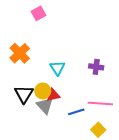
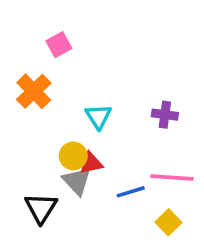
pink square: (39, 13) -> (59, 45), moved
black triangle: (24, 94) -> (41, 208), moved

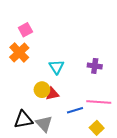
pink square: (59, 45) -> (25, 30), moved
gray triangle: (77, 181) -> (44, 124), moved
black triangle: (41, 208) -> (23, 120), turned 48

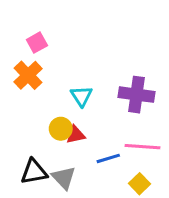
purple cross: (95, 66) -> (136, 95), size x1.6

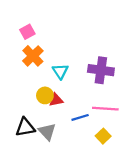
orange cross: (28, 75) -> (33, 56), moved

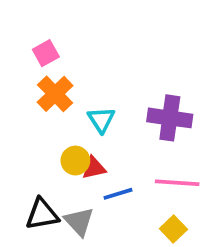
blue line: (80, 117) -> (118, 194), moved

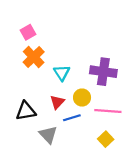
yellow circle: (75, 161) -> (82, 98), moved
red triangle: (94, 168) -> (57, 102), turned -35
black triangle: (42, 214) -> (26, 111), moved

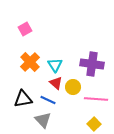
orange cross: (34, 57) -> (30, 62), moved
red triangle: (57, 102) -> (56, 83), moved, turned -32
blue line: (72, 118) -> (48, 100), moved, turned 42

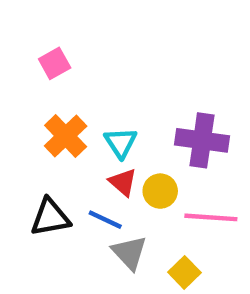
gray triangle: (43, 120) -> (129, 253), moved
yellow square: (94, 124) -> (184, 272), moved

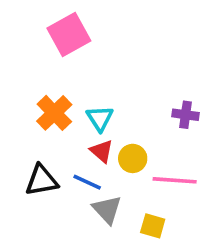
pink square: (55, 63) -> (69, 35), moved, size x1.6
purple cross: (202, 140) -> (186, 115), moved, size x0.6
yellow square: (184, 272) -> (153, 226), turned -30

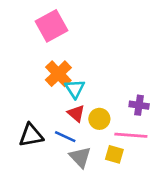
orange cross: (54, 113) -> (58, 74), moved
purple cross: (186, 115) -> (139, 105), moved
yellow square: (153, 226) -> (114, 154), moved

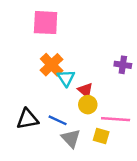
pink square: (52, 26) -> (46, 23), turned 32
purple cross: (139, 105) -> (123, 65), moved
red triangle: (76, 113) -> (85, 90), moved

